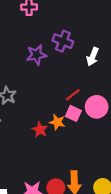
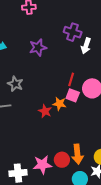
purple cross: (63, 41) -> (73, 32), moved
red line: (73, 95) -> (71, 79), turned -32

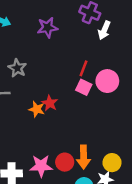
orange star: (59, 104) -> (37, 109), moved

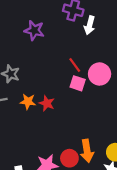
purple star: (47, 27) -> (34, 30), turned 30
red line: (83, 68) -> (75, 65), turned -49
orange star: (37, 109) -> (28, 102), moved

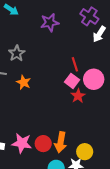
purple star: (34, 30) -> (50, 23), turned 30
red star: (47, 103) -> (78, 96), moved

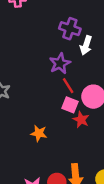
purple star: (50, 23) -> (60, 63), moved
orange star: (24, 82) -> (39, 133), moved

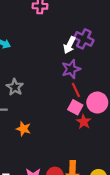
white arrow: (86, 45) -> (69, 45), moved
orange star: (39, 133) -> (24, 129), moved

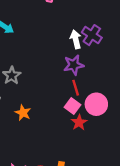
white arrow: (69, 45) -> (76, 39), turned 133
orange star: (24, 129) -> (23, 113), moved

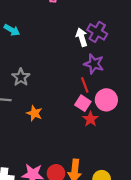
purple star: (74, 65) -> (94, 64), moved, turned 30

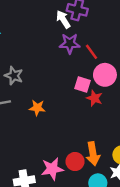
purple star: (94, 64) -> (70, 43), moved
red line: (85, 85) -> (91, 52), moved

